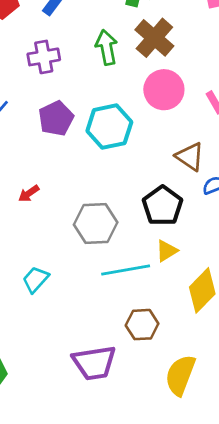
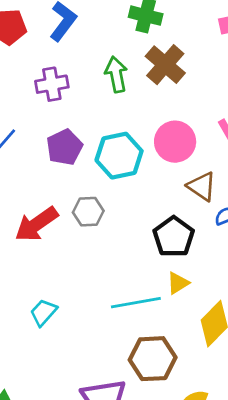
pink circle: (164, 90) -> (175, 142), moved
red arrow: (29, 193) -> (36, 224), size x2.0
gray hexagon: (96, 224) -> (88, 212), moved, size x0.7
brown hexagon: (142, 325) -> (153, 359), size x1.4

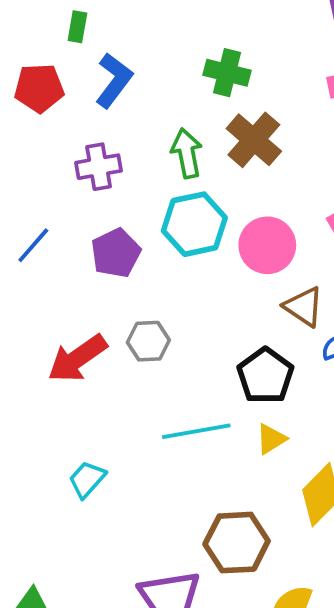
cyan hexagon: (119, 156) -> (194, 224), moved
cyan line: (136, 303) -> (196, 431), moved

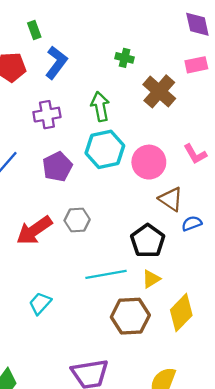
green rectangle: (77, 27) -> (34, 30), turned -30
green cross: (227, 73) -> (125, 58), size x0.7
brown cross: (254, 140) -> (159, 91), moved
brown hexagon: (237, 543) -> (130, 316), moved

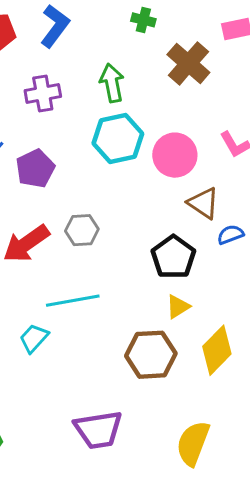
purple pentagon: (57, 167) -> (35, 169), moved
cyan line: (106, 274) -> (73, 301), moved

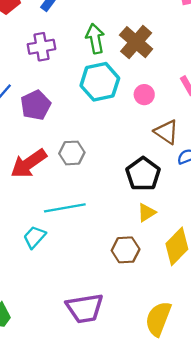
brown cross: (188, 63) -> (136, 42), moved
pink circle: (175, 155) -> (144, 95), size x0.6
brown hexagon: (151, 355) -> (126, 250), size x0.7

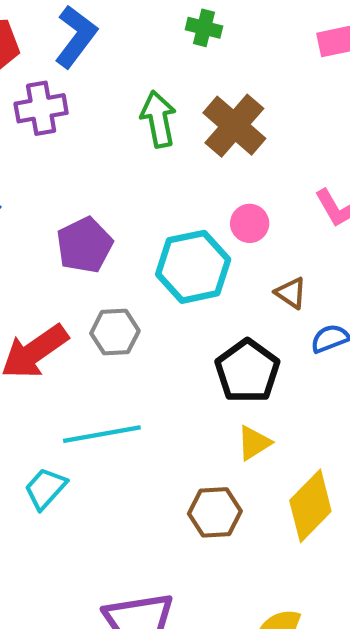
purple cross: (41, 47) -> (41, 108), moved
cyan hexagon: (100, 82) -> (193, 267), moved
purple pentagon: (36, 105) -> (84, 245), moved
brown triangle: (166, 132) -> (291, 293), size x0.7

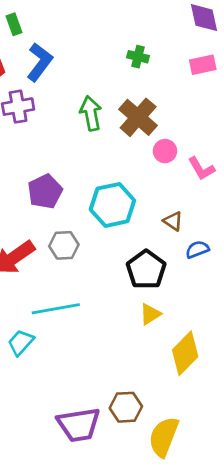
green cross: (204, 28) -> (138, 57), moved
pink circle: (250, 223) -> (165, 151), moved
brown hexagon: (215, 512) -> (126, 407), moved

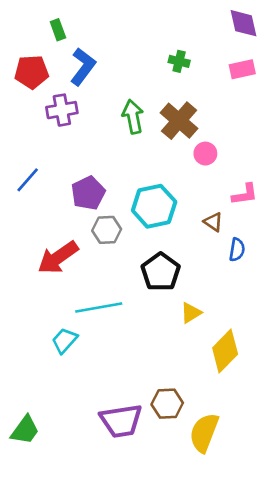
pink L-shape: (201, 169) -> (245, 194), moved, turned -68
gray hexagon: (64, 245) -> (107, 230), moved
blue semicircle: (197, 249) -> (237, 250), turned 120
black pentagon: (146, 270) -> (161, 272), moved

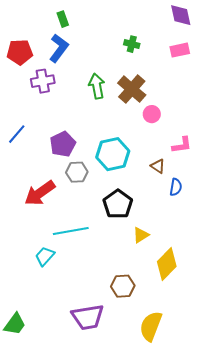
green rectangle: (58, 30) -> (63, 19), moved
brown hexagon: (167, 404) -> (123, 286), moved

